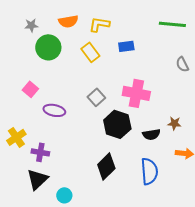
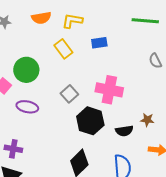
green circle: (48, 47) -> (26, 70), moved

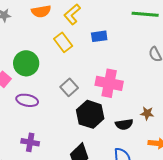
yellow L-shape: (72, 21) -> (72, 14), turned -50
purple cross: (13, 149) -> (30, 142), moved

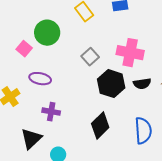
purple ellipse: (27, 100) -> (40, 79), moved
black semicircle: (124, 124) -> (142, 84), moved

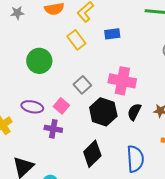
pink square: (24, 49) -> (61, 106), moved
black semicircle: (142, 84) -> (134, 112), turned 126
purple cross: (51, 112) -> (53, 129), moved

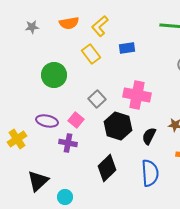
black semicircle: (134, 112) -> (149, 136), moved

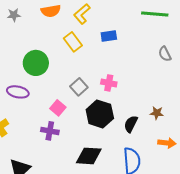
pink cross: (137, 95) -> (109, 83), moved, size x0.6
purple ellipse: (47, 121) -> (18, 92), moved
black diamond: (107, 168) -> (89, 156), turned 48

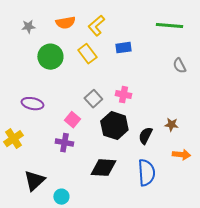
green circle: (36, 63) -> (50, 57), moved

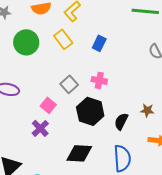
blue rectangle: (123, 48) -> (99, 43), moved, turned -56
purple cross: (64, 143) -> (40, 128), turned 36

